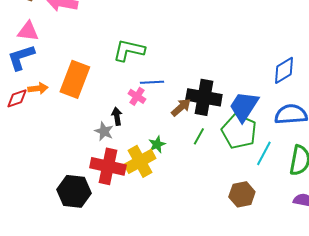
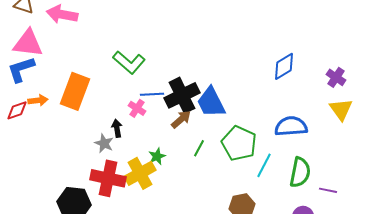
pink triangle: (28, 31) -> (28, 43), size x1.4
green L-shape: (129, 50) -> (129, 62), turned -152
blue diamond: (284, 70) -> (284, 66), moved
black cross: (204, 97) -> (182, 95), moved, turned -36
blue trapezoid: (244, 106) -> (211, 102), moved, turned -60

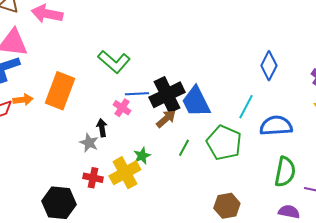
blue diamond: (284, 66) -> (269, 66), turned -32
cyan line: (264, 165) -> (246, 107), moved
red cross: (108, 178) -> (93, 178), size x0.6

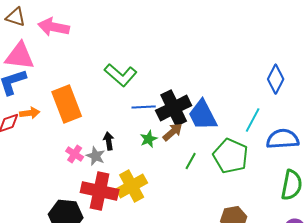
orange rectangle: (60, 91) -> (67, 104), turned -42
pink cross: (122, 108) -> (75, 154), moved
green star: (142, 156) -> (149, 139), moved
red cross: (93, 178) -> (100, 191), size x1.8

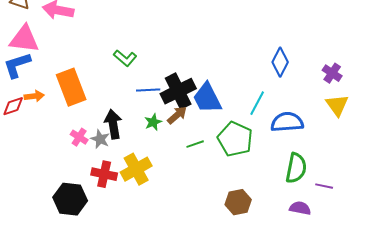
green L-shape: (121, 75) -> (125, 58), size x0.7
black arrow: (109, 141) -> (113, 124), size x1.6
green line: (191, 161) -> (195, 144), turned 42
red cross: (100, 191) -> (104, 174), size x0.7

